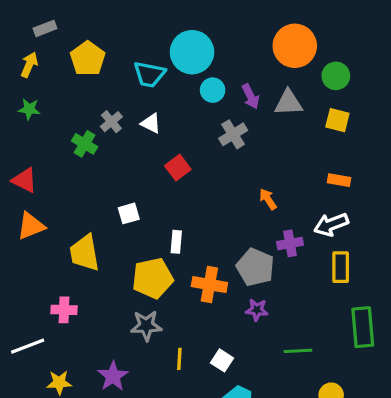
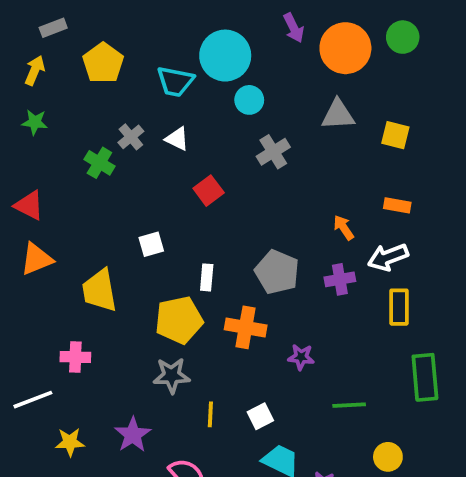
green circle: (336, 76) -> (403, 37), moved
purple arrow: (251, 96) -> (294, 28), moved
orange arrow: (268, 199) -> (344, 228), moved
gray pentagon: (255, 267) -> (277, 272), moved
white square: (222, 360) -> (260, 416), turned 30

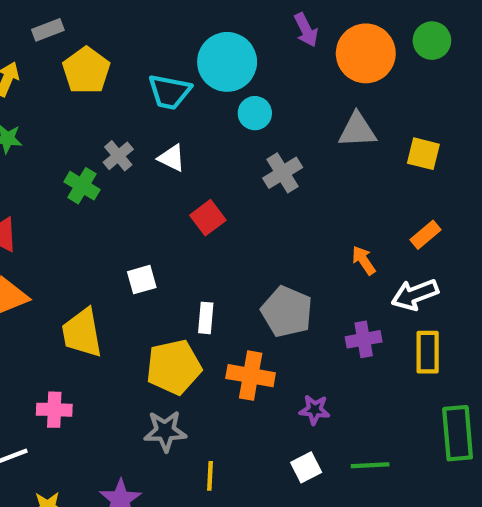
gray rectangle: (53, 28) -> (48, 30), moved
orange rectangle: (397, 205) -> (426, 235), turned -50
purple cross: (340, 279) -> (364, 339), moved
white square: (260, 416) -> (306, 467), moved

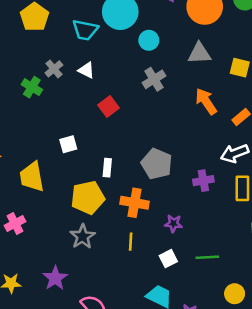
cyan circle: (255, 113) -> (149, 40), moved
orange arrow: (364, 260) -> (206, 101), moved, size x1.5
pink cross: (54, 410) -> (15, 224), turned -30
gray star: (165, 431) -> (83, 237), turned -30
yellow line: (210, 476) -> (131, 242), moved

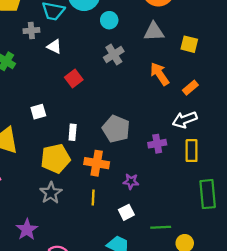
gray cross: (54, 69) -> (31, 30), moved, turned 35
green line: (207, 257) -> (161, 227), moved

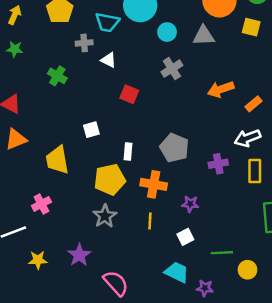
gray triangle: (154, 32) -> (204, 36), moved
yellow square: (189, 44) -> (251, 27), moved
orange arrow: (160, 74) -> (221, 89), turned -75
red square: (74, 79) -> (129, 94), turned -30

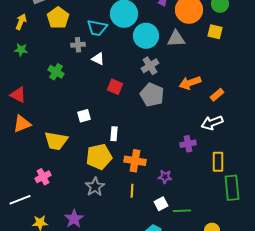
cyan circle: (167, 32) -> (146, 36), size x1.6
gray pentagon: (174, 148) -> (152, 95), moved
yellow trapezoid: (57, 160) -> (56, 141), turned -70
yellow rectangle: (255, 171) -> (218, 162), moved
green line: (222, 253) -> (182, 211), moved

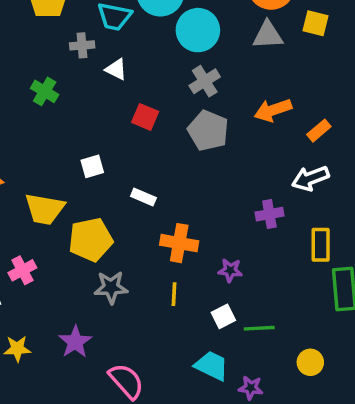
gray triangle: (176, 39) -> (268, 35), moved
white rectangle: (114, 134) -> (143, 197), turned -72
yellow pentagon: (99, 157) -> (91, 240), moved
gray star: (95, 187) -> (111, 287), turned 30

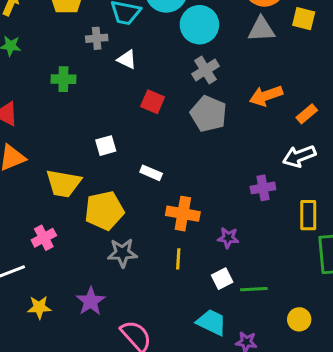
green cross: (45, 91) -> (63, 79), turned -30

